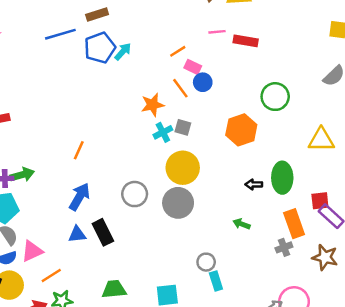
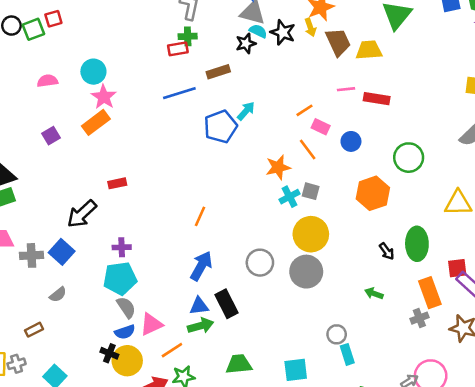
blue pentagon: (100, 48) -> (220, 127), moved
blue circle: (203, 82) -> (351, 141), moved
green arrow: (22, 175) -> (201, 326), moved
black arrow: (254, 184) -> (387, 251), turned -126

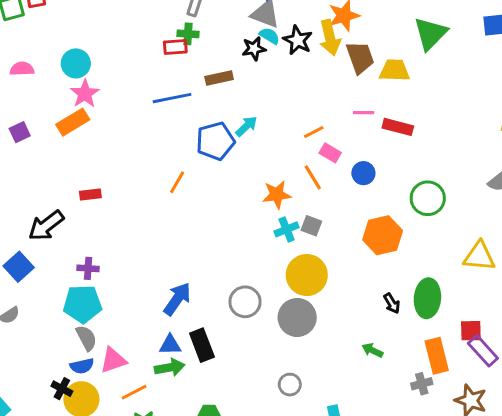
yellow arrow: (310, 27) -> (330, 38), size x1.6
orange line: (200, 216) -> (177, 182), moved
gray circle: (337, 334) -> (290, 385), moved

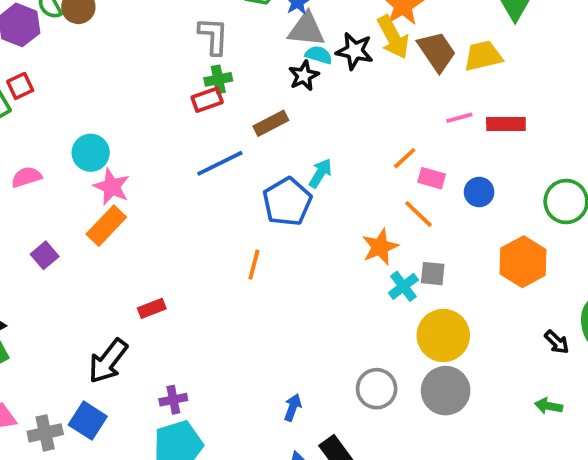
blue arrow: (177, 299) -> (293, 407), size x0.6

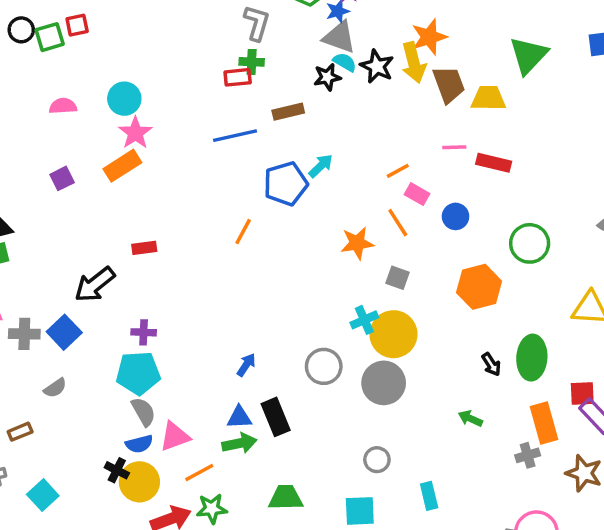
cyan cross: (403, 286) -> (364, 320), moved

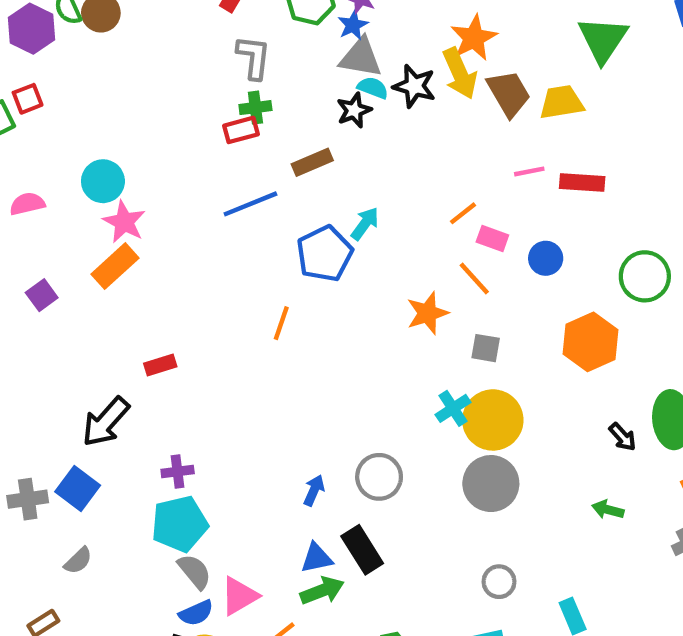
gray circle: (324, 366) -> (379, 477), moved

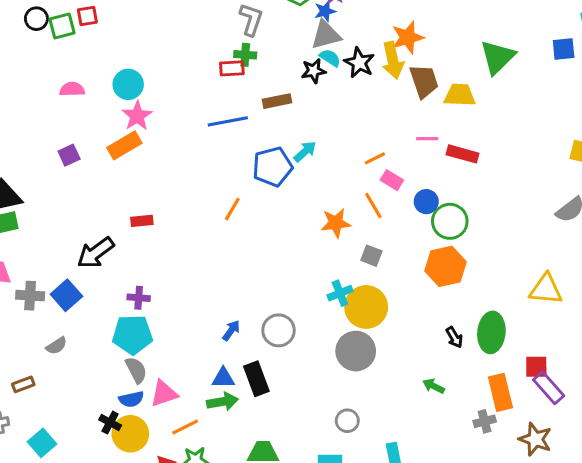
gray triangle: (361, 58) -> (326, 35), turned -36
green circle: (645, 276) -> (450, 221), moved

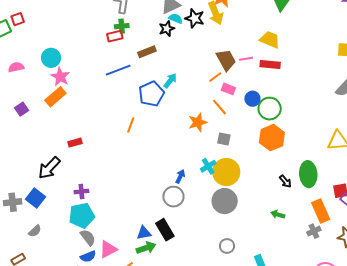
brown trapezoid: (424, 81) -> (226, 60), moved
yellow trapezoid: (460, 95) -> (270, 40), moved, turned 30
blue arrow: (231, 330) -> (180, 176), moved

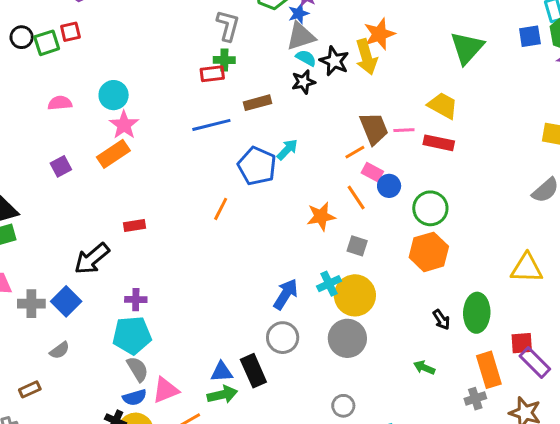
black star: (167, 29) -> (303, 82), moved
blue pentagon: (151, 94) -> (257, 166), turned -30
blue circle: (252, 99) -> (389, 186), moved
blue arrow: (180, 176) -> (286, 294), size x1.5
gray circle: (173, 197) -> (283, 338), moved

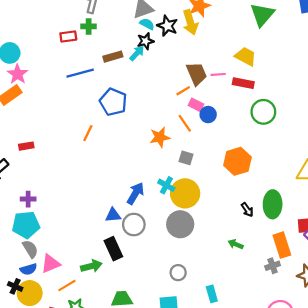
red rectangle: (212, 74) -> (68, 37), moved
cyan arrow: (287, 150) -> (137, 53), moved
green circle: (430, 208) -> (263, 112), moved
cyan cross: (329, 284) -> (166, 185), turned -35
blue triangle: (222, 372) -> (113, 215), moved

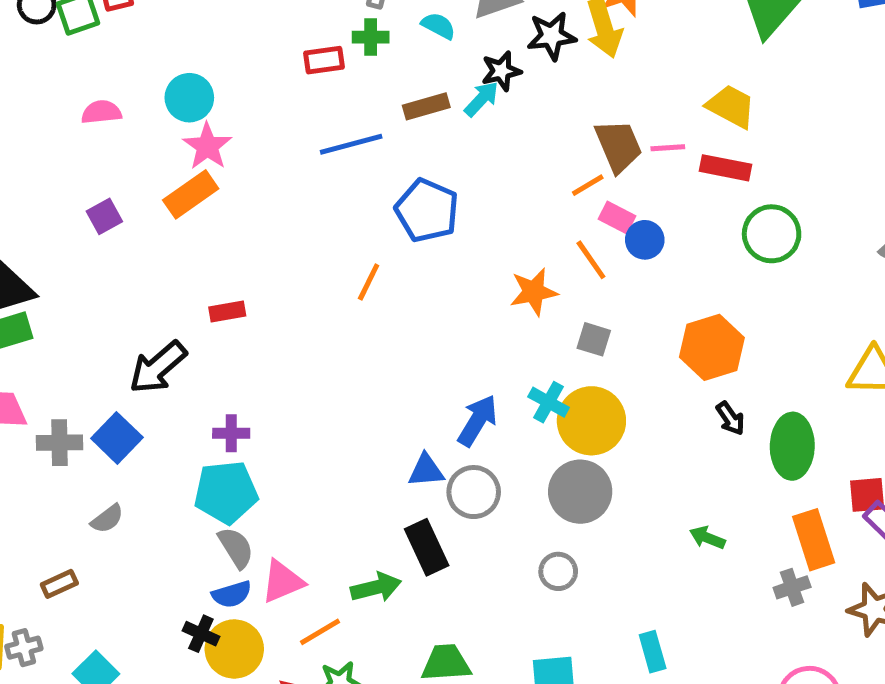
cyan semicircle: (147, 24) -> (438, 26), moved
black star: (167, 26) -> (552, 36), turned -30
black arrow: (247, 210) -> (730, 418), moved
gray circle: (178, 273) -> (558, 571), moved

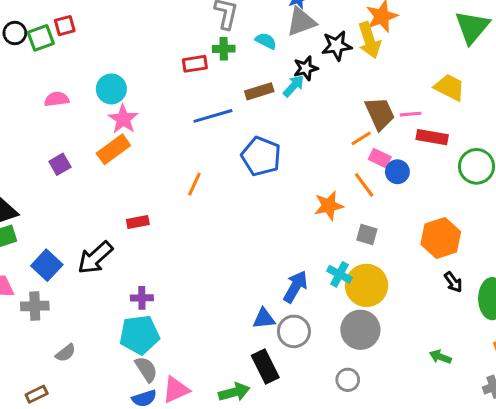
red rectangle: (725, 168) -> (432, 137), moved
orange line: (369, 282) -> (194, 184), moved
blue square: (117, 438) -> (47, 265), moved

